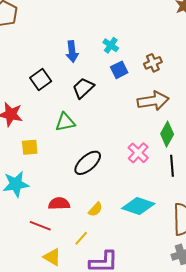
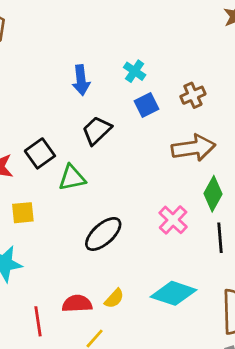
black square: (41, 79) -> (40, 153), moved
red semicircle: (59, 204) -> (77, 304), moved
red line: (40, 226) -> (38, 321), turned 60

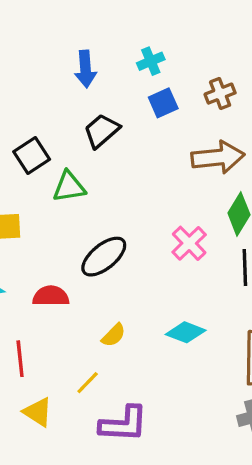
cyan cross: (135, 71) -> (151, 61), turned 30
cyan diamond: (174, 293) -> (186, 332), size x0.7
red semicircle: (77, 304) -> (51, 296), moved

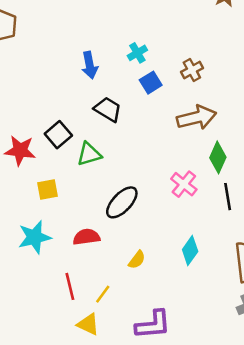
black trapezoid: (102, 131) -> (108, 109), turned 80
cyan diamond: (186, 332) -> (190, 250), turned -68
yellow line: (88, 383) -> (103, 294), moved

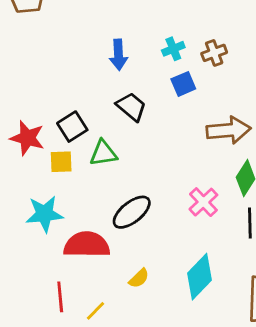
brown cross: (192, 70) -> (214, 53), moved
yellow square: (48, 190) -> (61, 162), moved
cyan star: (34, 237) -> (44, 214), moved
red semicircle: (86, 237) -> (87, 245), size x1.5
cyan diamond: (190, 250) -> (199, 277), size x1.4

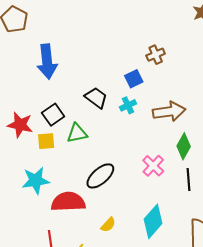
cyan cross: (173, 49) -> (128, 105), moved
blue arrow: (118, 55) -> (47, 62), moved, size x1.5

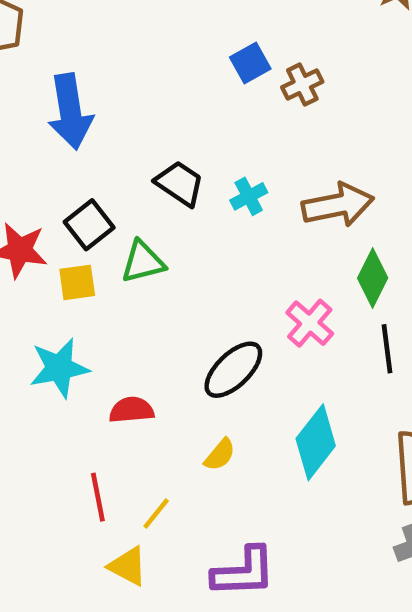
blue square: (134, 79) -> (250, 63), moved
black ellipse: (100, 176) -> (233, 370), moved
red semicircle: (68, 202) -> (131, 410), size x0.6

